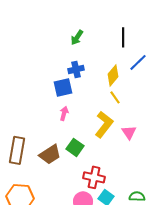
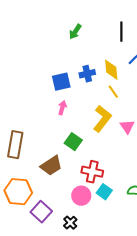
blue cross: (76, 69) -> (87, 74), moved
yellow diamond: (113, 75) -> (111, 70), turned -45
brown trapezoid: (50, 154) -> (51, 166), moved

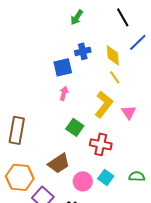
black line: (121, 32) -> (123, 17), turned -30
blue cross: (87, 74) -> (83, 51), moved
brown trapezoid: (51, 166) -> (59, 163), moved
red cross: (92, 172) -> (101, 144), moved

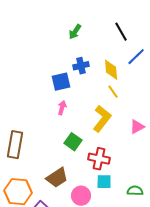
pink triangle: (129, 112) -> (137, 127), moved, turned 35
cyan square: (106, 177) -> (104, 182), moved, turned -35

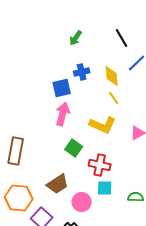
pink arrow: (62, 108) -> (63, 114), size x1.6
yellow L-shape: (102, 119) -> (103, 125), turned 76

